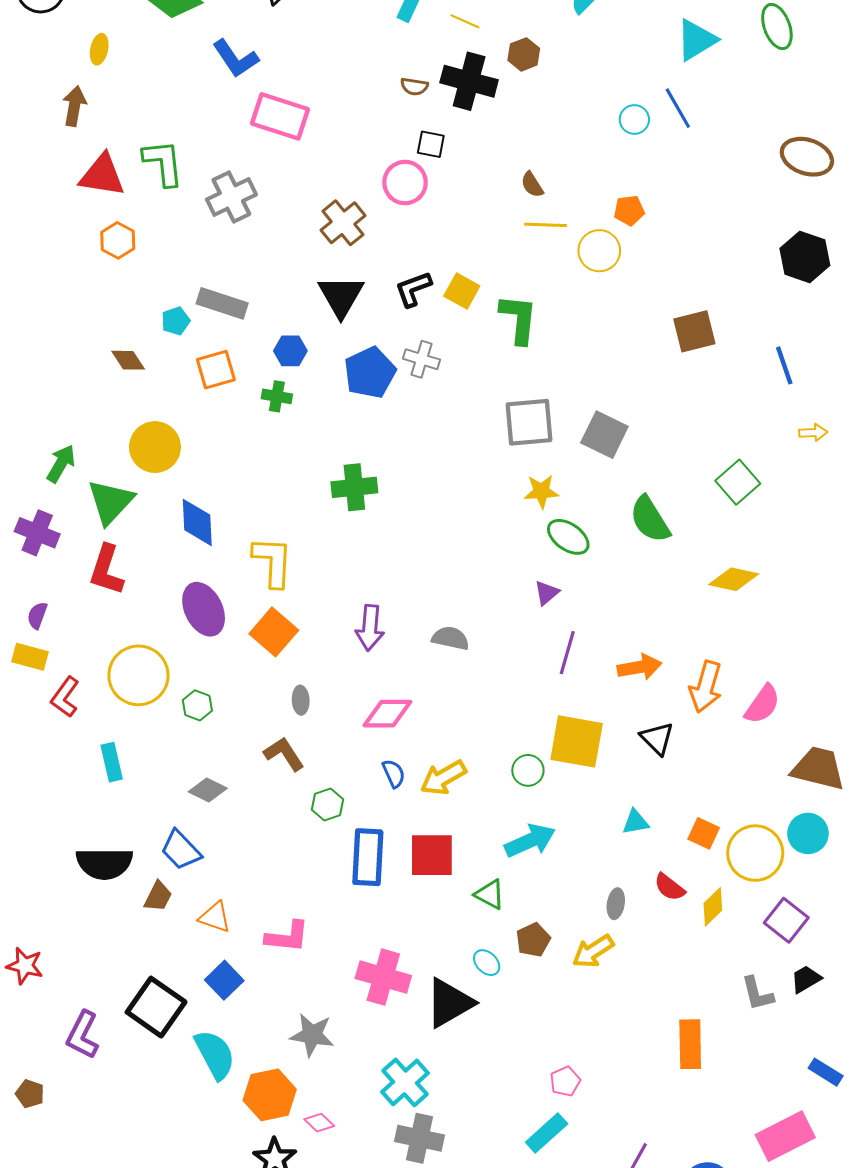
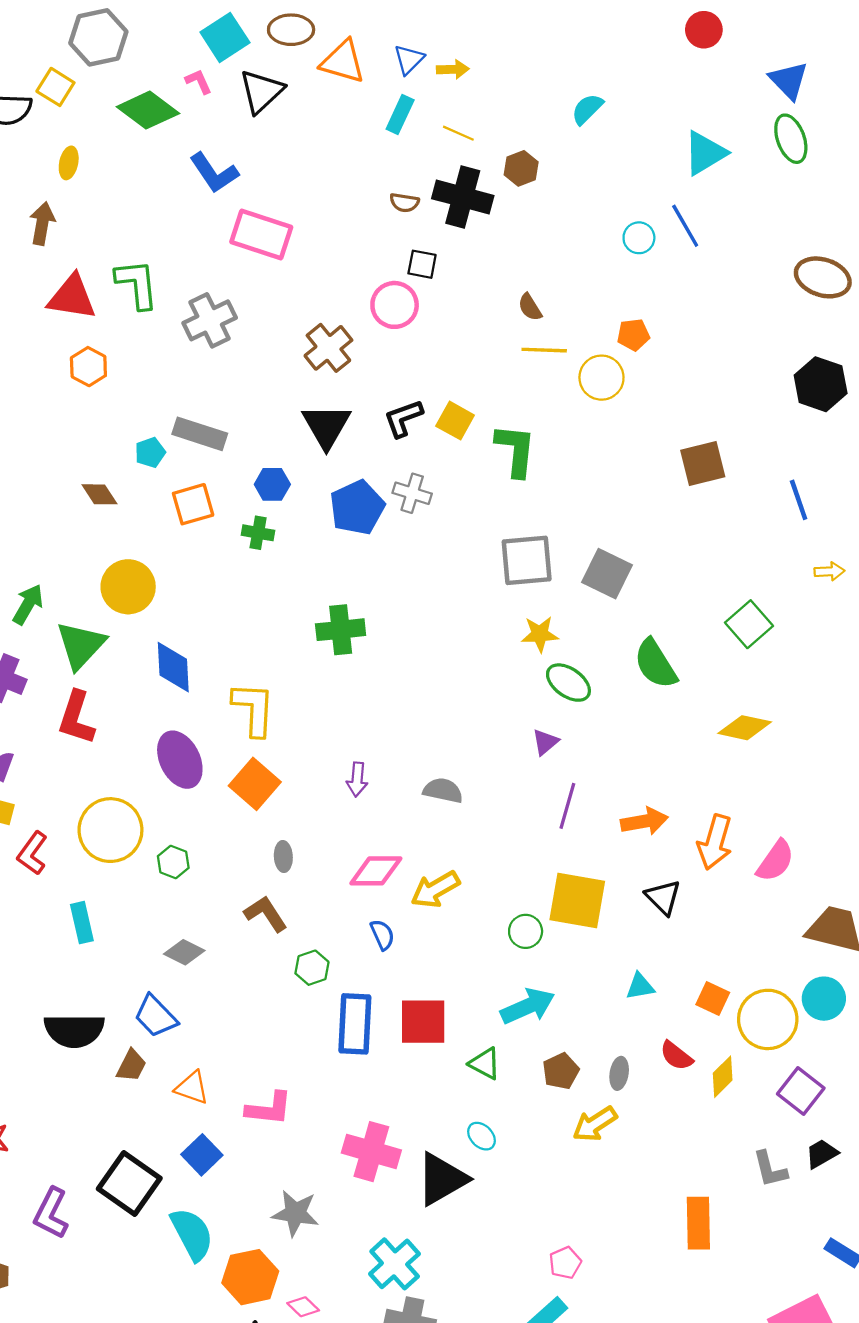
purple arrow: (370, 628) -> (357, 779), size x0.7
yellow arrow: (443, 778) -> (435, 890), moved
brown pentagon: (533, 940) -> (561, 1071), moved

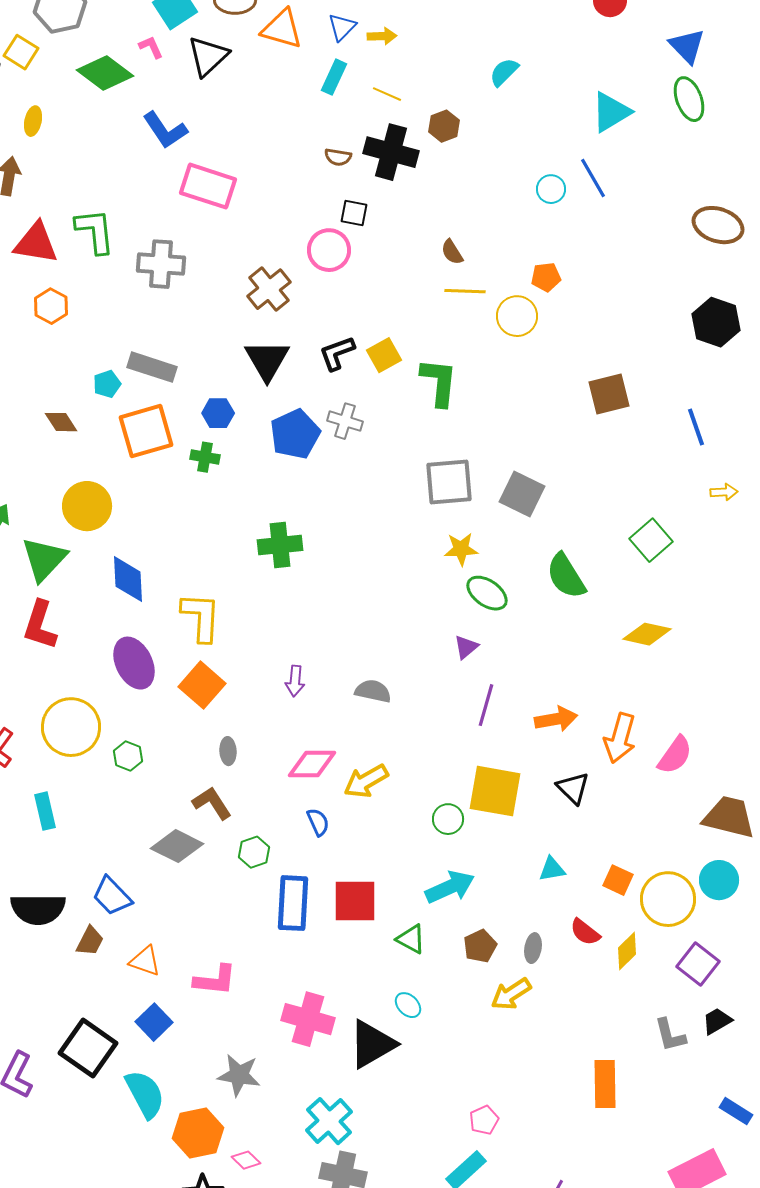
gray cross: (210, 320) -> (161, 264), turned 30
yellow square: (455, 421) -> (384, 355), turned 32
orange square: (193, 504) -> (146, 431), size x1.4
gray diamond: (184, 952) -> (177, 846), moved, size x1.4

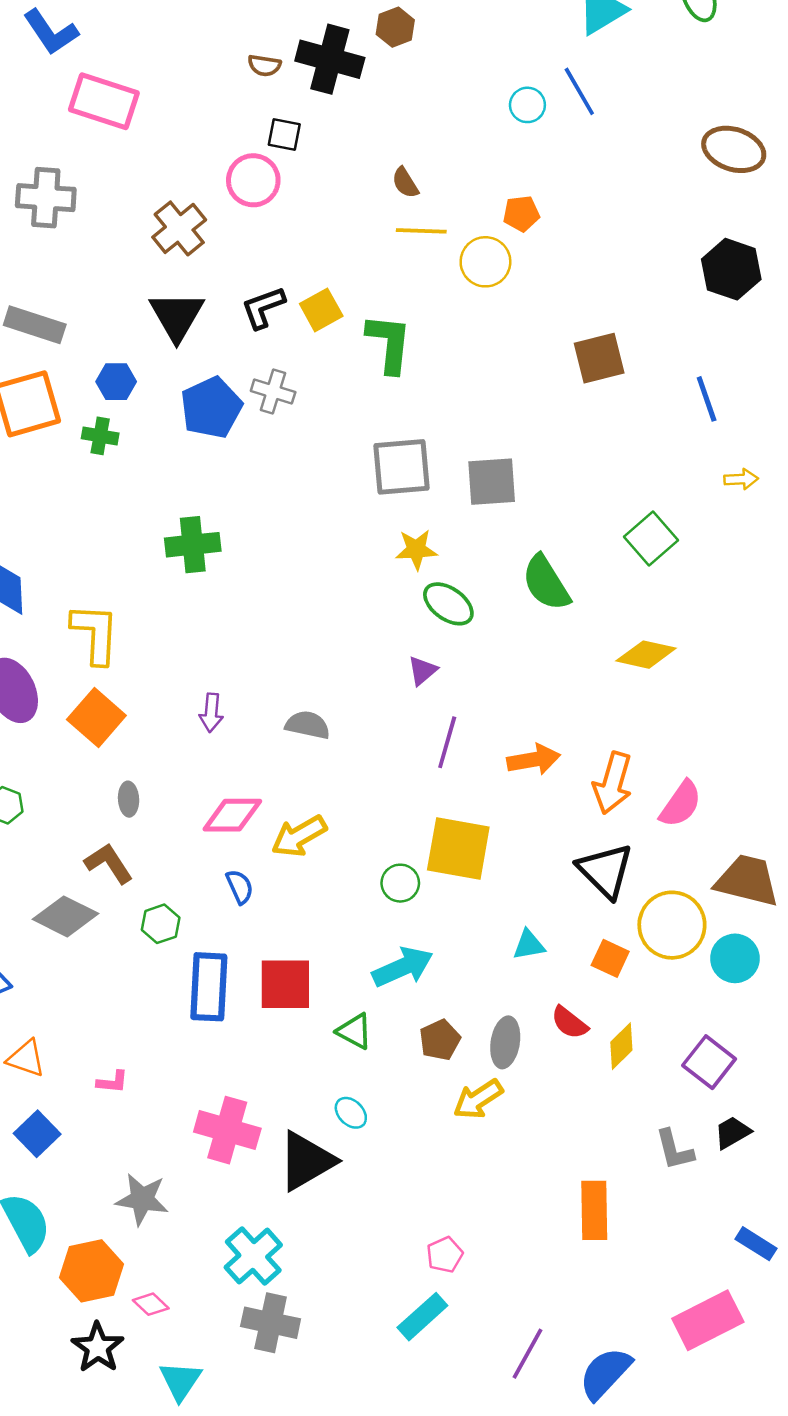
gray square: (522, 494) -> (492, 482), turned -30
black triangle: (573, 788) -> (605, 871), moved, size x1.4
yellow circle: (668, 899) -> (672, 925), moved
gray ellipse: (533, 948) -> (505, 1042), size x1.4
pink L-shape: (215, 980) -> (112, 1082), size x0.6

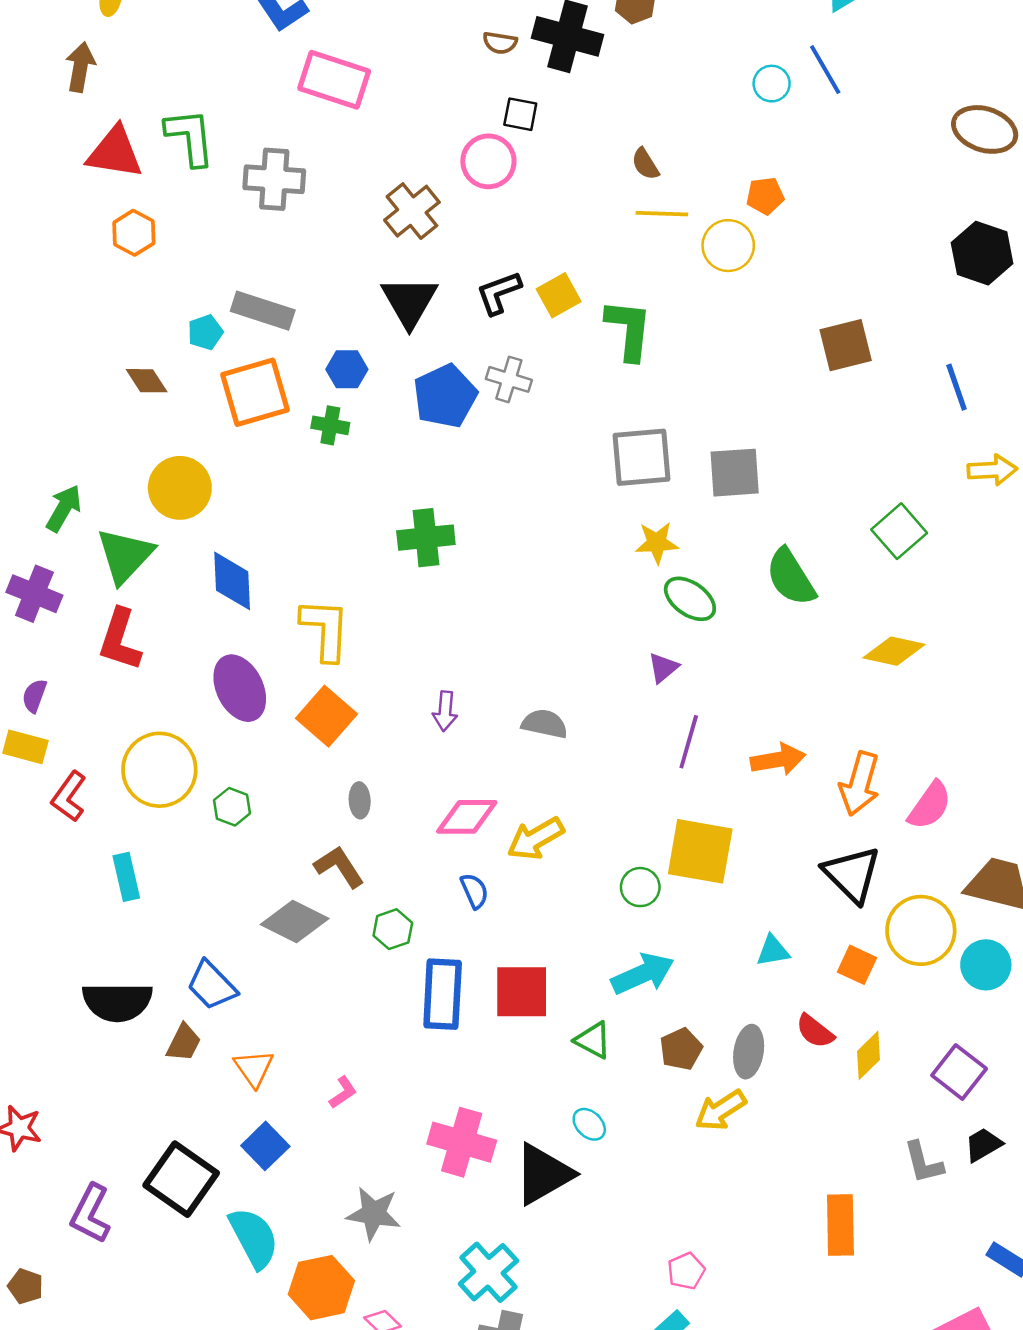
yellow arrow: (741, 479) -> (992, 470), size x1.4
orange triangle: (26, 1058) -> (254, 1068), turned 36
pink L-shape: (112, 1082) -> (343, 1092), turned -40

